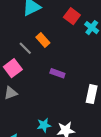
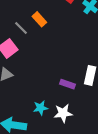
purple rectangle: (57, 73) -> (67, 84), moved

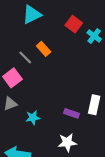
cyan star: (40, 108) -> (33, 118), moved

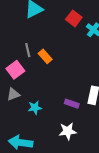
orange rectangle: (44, 49) -> (45, 56), moved
gray line: (25, 57) -> (28, 50), turned 32

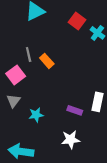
gray triangle: (13, 94) -> (13, 101), turned -32

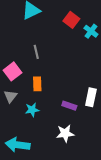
gray line: (29, 54) -> (36, 52), moved
orange rectangle: (47, 61) -> (37, 84), moved, turned 40

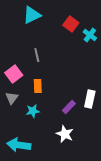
purple rectangle: (69, 106) -> (69, 107), turned -64
white star: (65, 133) -> (65, 134), turned 30

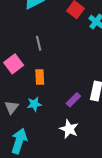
gray triangle: (12, 98) -> (12, 107), moved
cyan arrow: (19, 145) -> (19, 141), turned 100

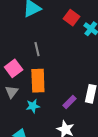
orange rectangle: (40, 77) -> (38, 81), size x1.6
gray triangle: (12, 107) -> (12, 92), moved

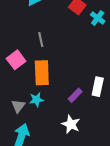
gray triangle: (12, 92) -> (18, 106), moved

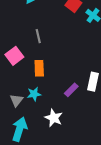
orange rectangle: (42, 73) -> (39, 68), size x0.7
white star: (71, 124) -> (54, 118), moved

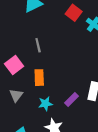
cyan star: (34, 94) -> (45, 104), moved
gray triangle: (16, 100) -> (16, 95), moved

